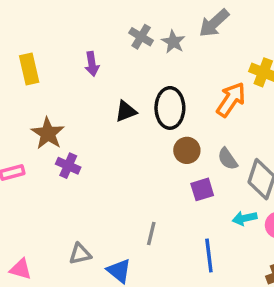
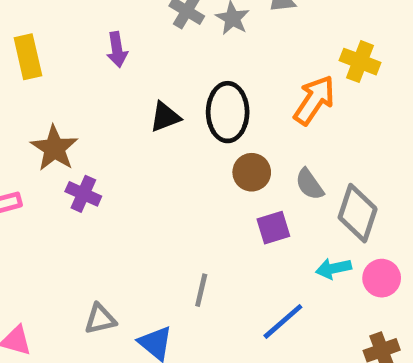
blue line: (209, 256) -> (283, 321), turned 56

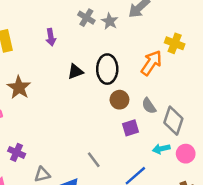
purple cross: (83, 194) -> (17, 152), moved
gray line: (201, 290) -> (94, 160), turned -49

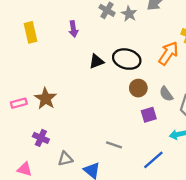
black ellipse: (107, 69) -> (127, 59), turned -76
brown star: (19, 87) -> (46, 98), moved
gray line: (94, 160) -> (114, 145), turned -35

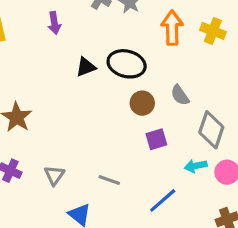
orange arrow: (168, 53) -> (172, 28), moved, turned -35
gray semicircle: (166, 94) -> (180, 95), moved
gray triangle: (65, 159) -> (54, 175), moved, turned -42

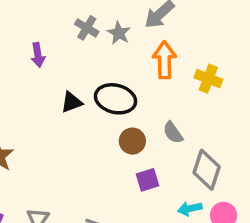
yellow cross: (213, 31) -> (208, 79), moved

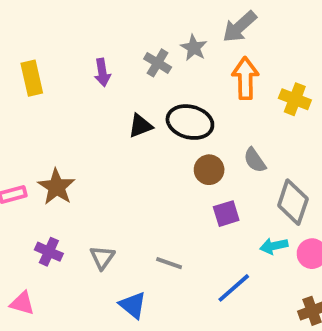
gray cross: (87, 28) -> (158, 63), moved

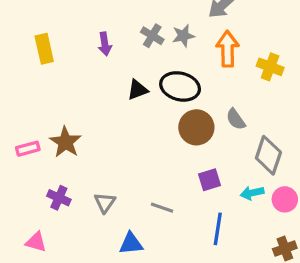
gray star: (194, 48) -> (183, 36), moved, turned 30
brown circle: (209, 170) -> (196, 127), size x1.4
purple square: (226, 214) -> (210, 180), moved
blue line: (234, 288) -> (218, 229), turned -40
blue triangle: (133, 305) -> (131, 244), turned -45

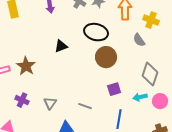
black triangle: (137, 90) -> (61, 46), moved
gray semicircle: (236, 119) -> (139, 40), moved

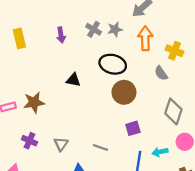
black triangle: (61, 46) -> (73, 80), turned 32
brown star: (26, 66) -> (34, 102), turned 30
cyan arrow: (140, 97) -> (160, 152), moved

